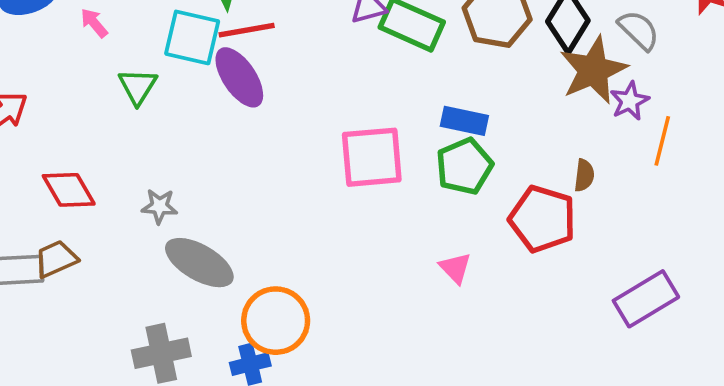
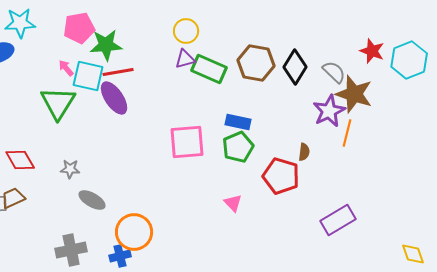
pink arrow: (94, 23) -> (66, 68), moved
brown star: (593, 70) -> (354, 94), moved, turned -30
green triangle: (138, 86) -> (58, 103), size x1.6
purple star: (630, 101) -> (329, 111), size x1.5
gray ellipse: (199, 263) -> (92, 200), size x0.7

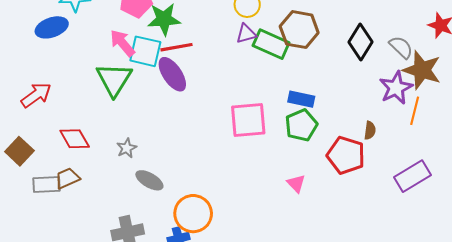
brown hexagon: (256, 63) -> (299, 30), moved
pink arrow: (66, 68) -> (122, 43), size x1.6
gray star: (70, 169) -> (127, 148), turned -30
purple rectangle: (338, 220) -> (413, 176), moved

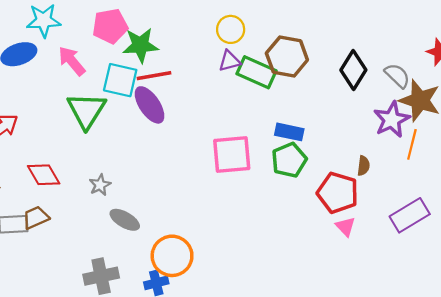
pink arrow: (122, 43) -> (72, 61), moved
pink triangle: (296, 183) -> (345, 227), moved

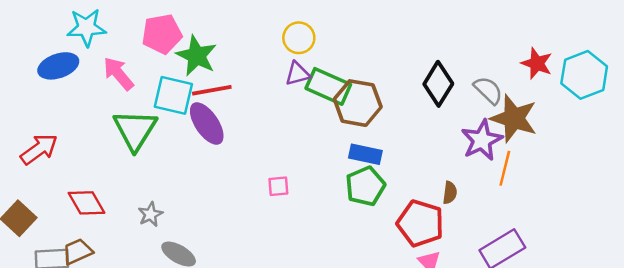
green star: (140, 45) -> (196, 56), turned 30
brown hexagon: (287, 56) -> (358, 103), moved
pink square: (232, 154) -> (278, 186), moved, size x0.5

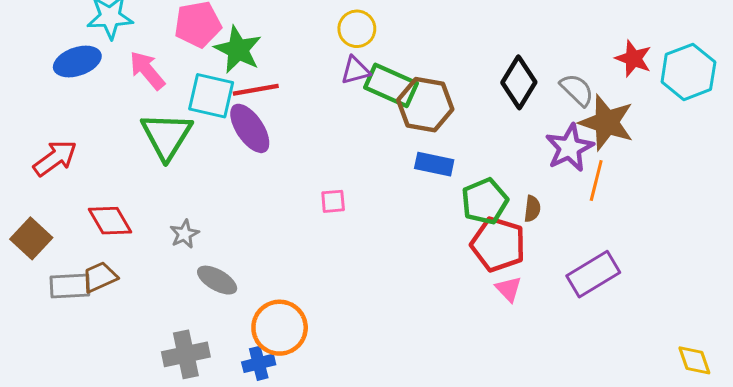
green pentagon: (365, 186) -> (485, 201), moved

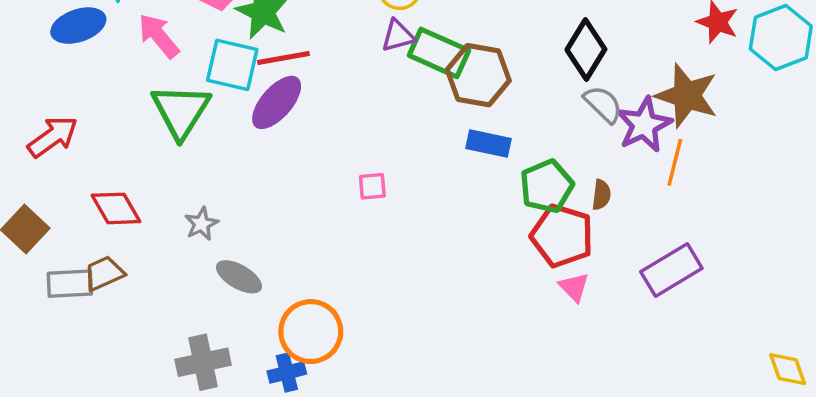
gray semicircle: (577, 90) -> (603, 104), moved
purple ellipse: (250, 128) -> (277, 102), turned 75

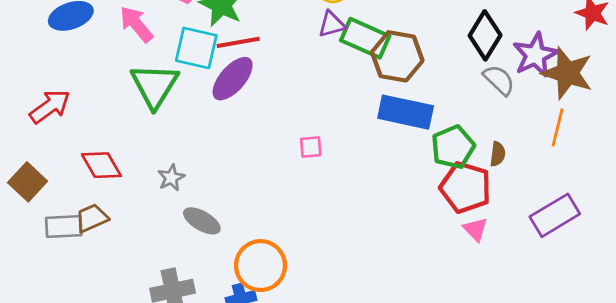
purple star: (644, 125) -> (535, 55), moved
blue rectangle: (489, 143) -> (406, 112), size x1.5

